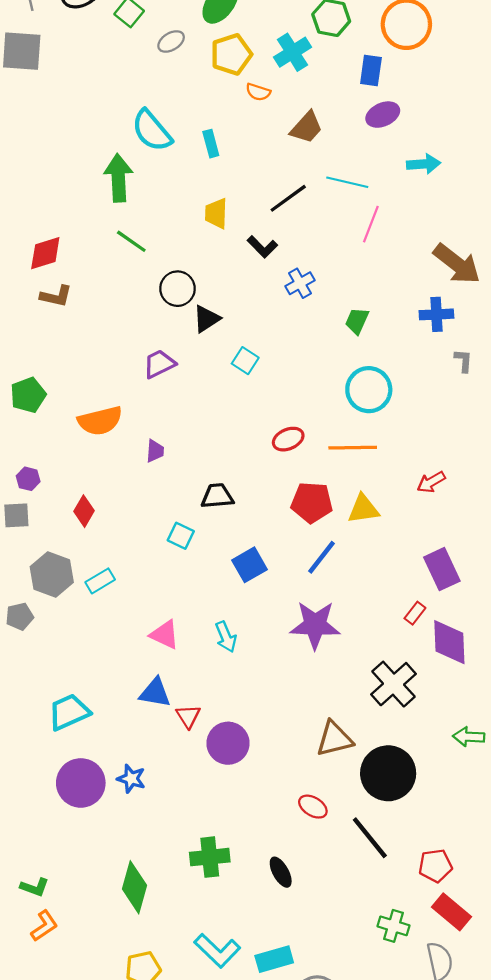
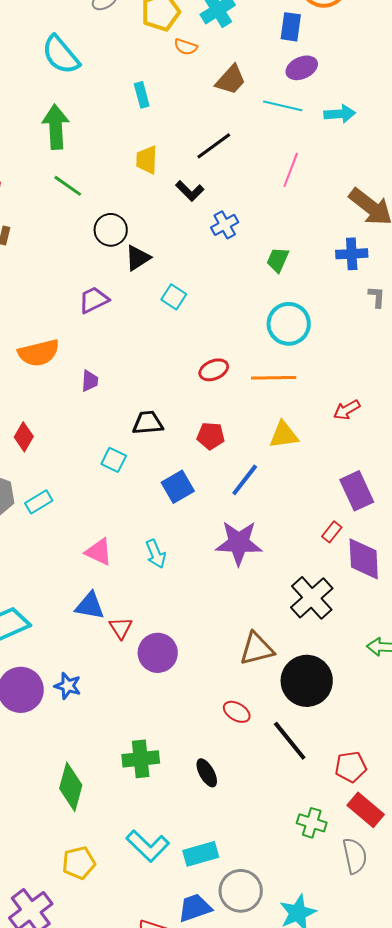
cyan semicircle: (152, 131) -> (61, 55), moved
cyan line: (347, 182) -> (283, 106), moved
red pentagon: (312, 502) -> (211, 436), moved, size x0.7

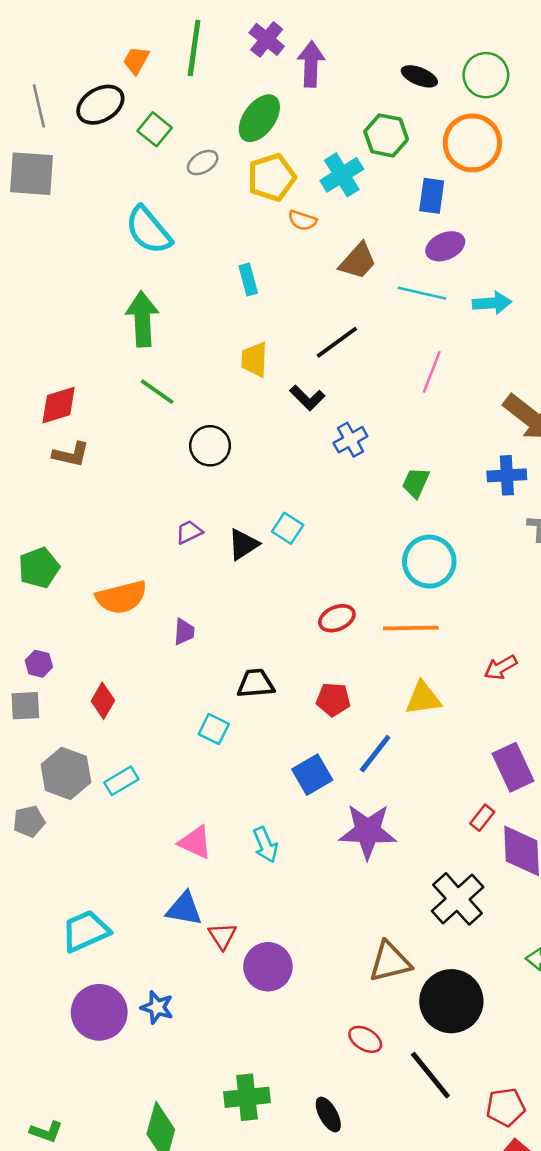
black triangle: (138, 258) -> (243, 544), moved
purple trapezoid: (94, 300) -> (189, 532), size x0.7
blue square: (178, 487) -> (312, 775), moved

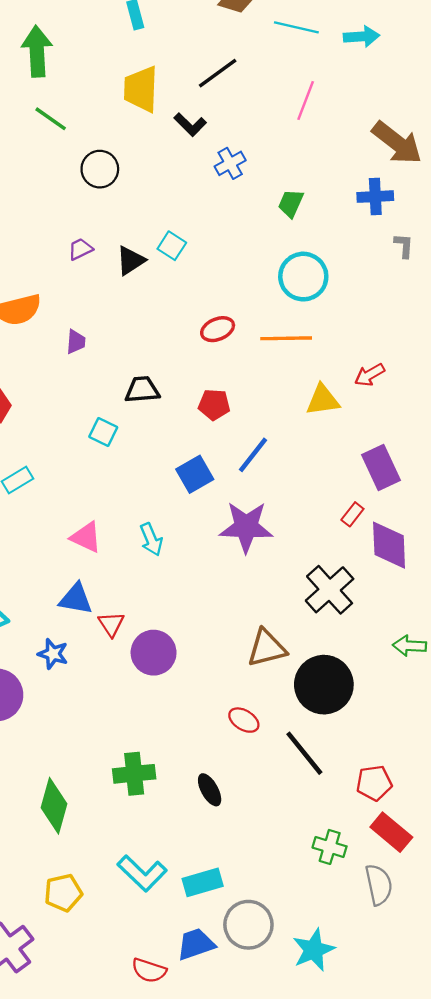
yellow trapezoid: (254, 360) -> (141, 89), size x1.4
yellow triangle: (423, 698) -> (323, 400), moved
blue star: (157, 1007) -> (53, 654), moved

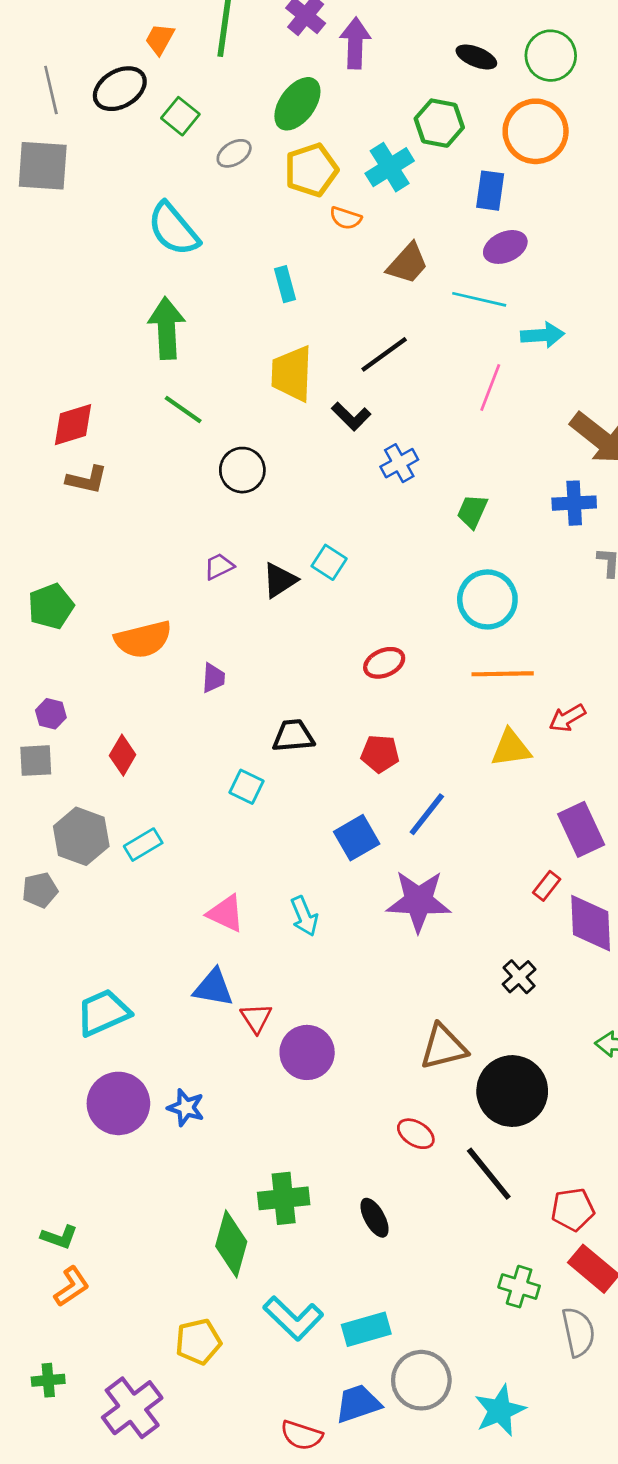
cyan arrow: (362, 36) -> (542, 335), moved
orange line: (286, 338) -> (503, 674), moved
black cross: (330, 590) -> (519, 977), size x0.6
blue star: (53, 654) -> (186, 1108), moved
green diamond: (54, 806) -> (231, 1244), moved

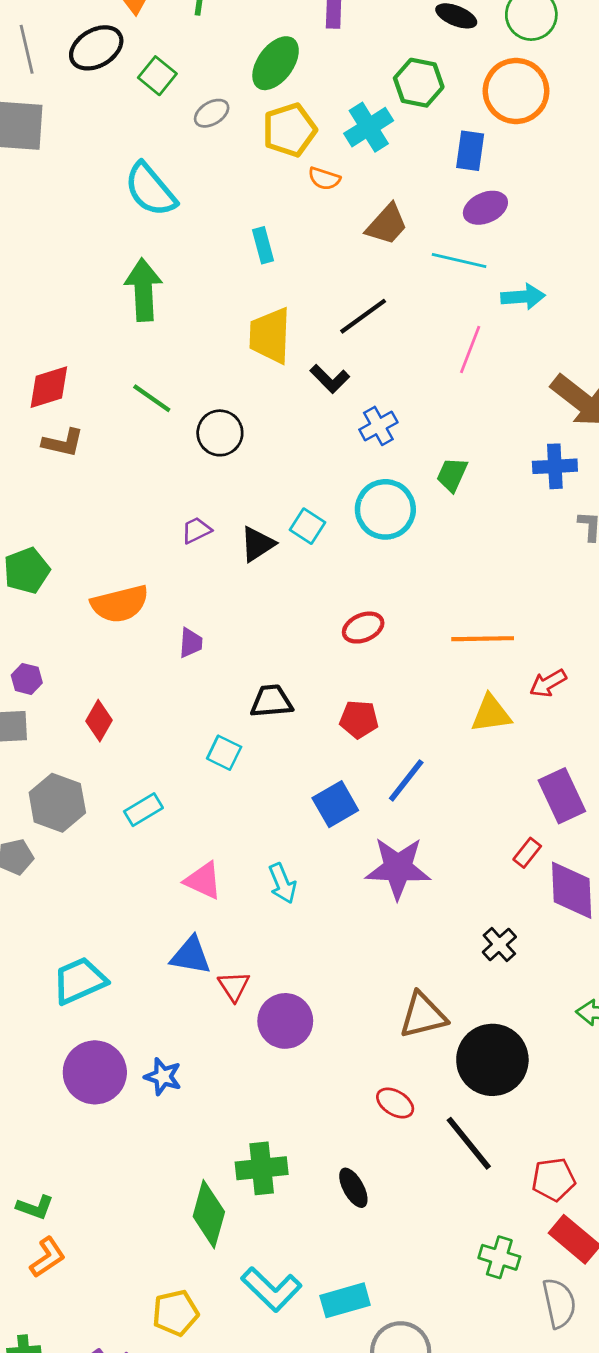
green line: (183, 409) -> (152, 398), moved
cyan circle: (487, 599) -> (385, 509), moved
cyan rectangle: (143, 845) -> (143, 810), moved

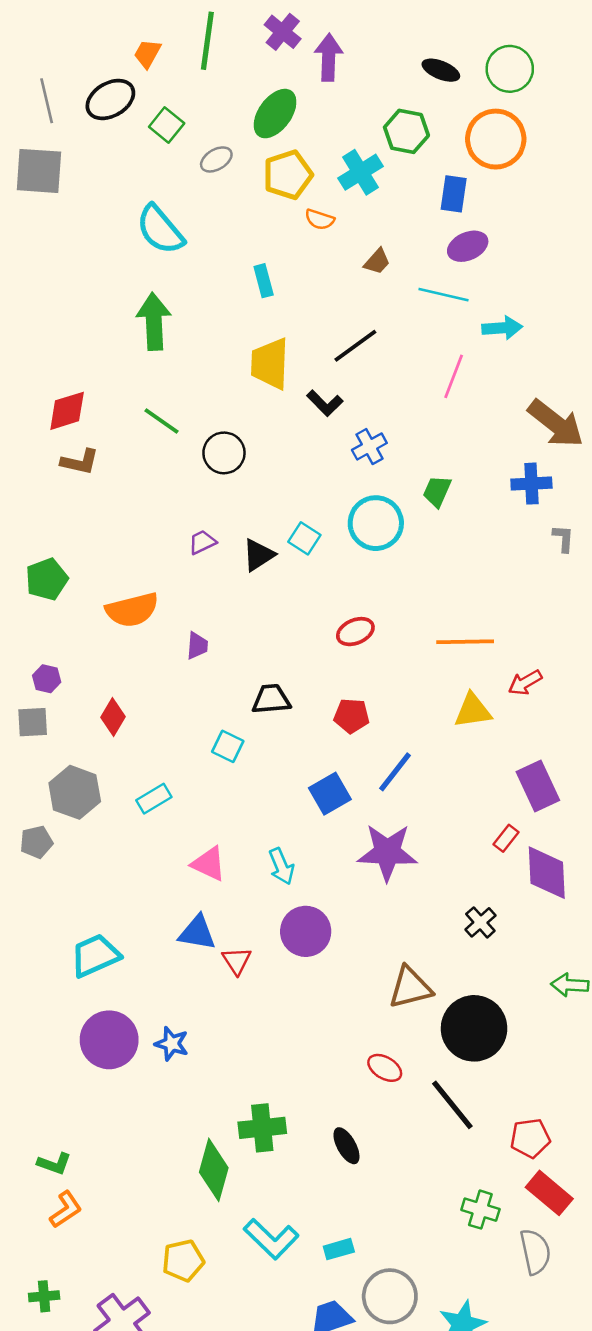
brown trapezoid: (387, 224) -> (377, 262), size x0.7
purple circle: (285, 1021) -> (306, 931), moved
cyan rectangle: (345, 1300) -> (339, 1249), size x0.7

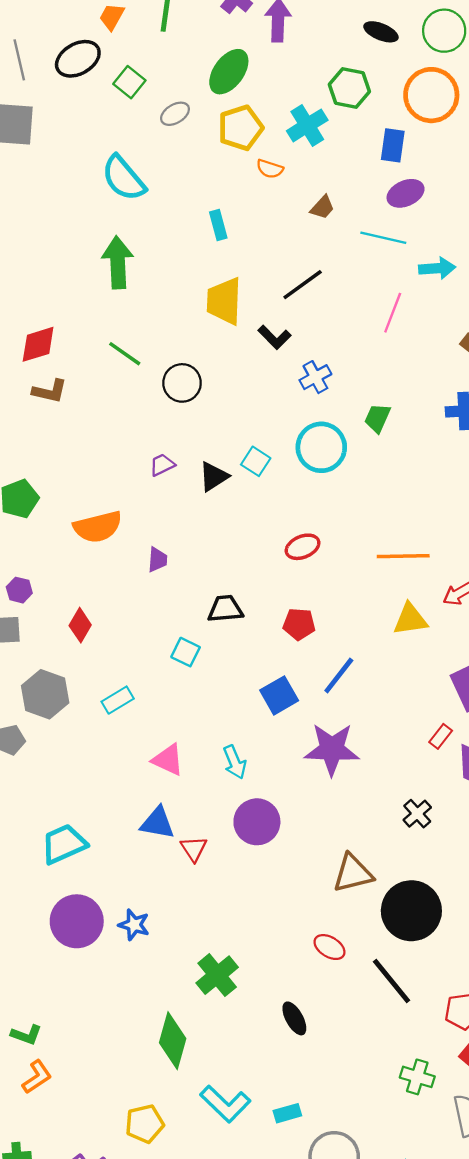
green cross: (262, 1128) -> (217, 975), moved, turned -33

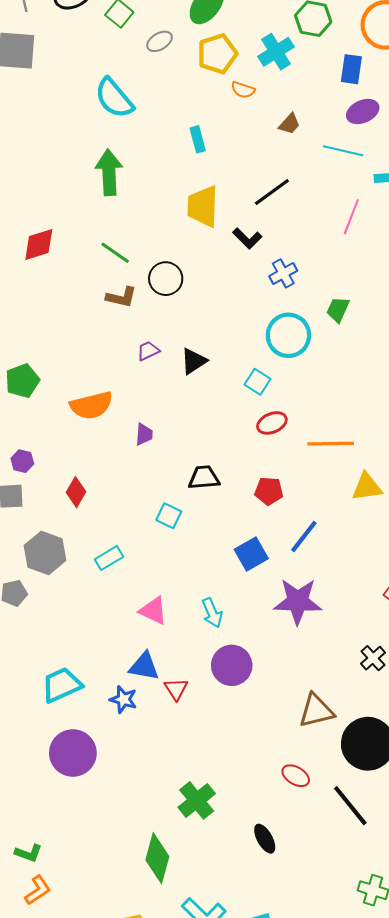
brown L-shape: (50, 391) -> (121, 297), moved
cyan square: (256, 461) -> (257, 382), moved
orange line: (403, 556) -> (331, 444), moved
blue star: (134, 925) -> (123, 699), moved

